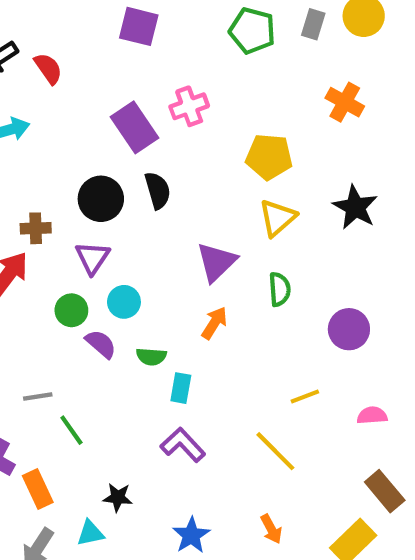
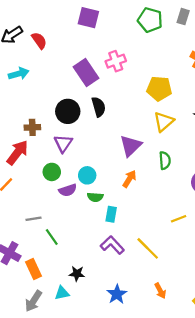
cyan circle: (124, 302) -> (87, 175), moved
purple semicircle: (101, 344) -> (68, 190), turned 120
yellow line: (275, 451) -> (148, 248), moved

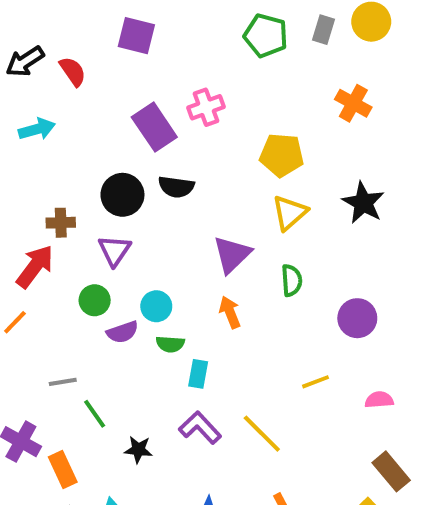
purple square: (88, 18) -> (136, 36), moved
black semicircle: (99, 107) -> (176, 187), turned 114
orange arrow: (129, 179) -> (230, 312), turned -54
black star: (77, 274) -> (138, 450), moved

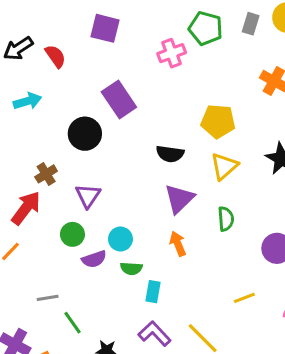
pink cross: (206, 107) -> (172, 53), moved
black semicircle: (176, 187) -> (170, 154), moved
black circle: (122, 195) -> (85, 134), moved
brown cross: (61, 223) -> (46, 174), turned -30

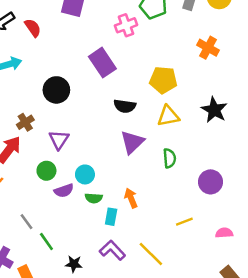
purple rectangle: (119, 100) -> (102, 63), moved
yellow triangle: (224, 166) -> (168, 116), turned 30
orange arrow: (178, 244) -> (131, 198), moved
gray line: (48, 298) -> (27, 222), turned 63

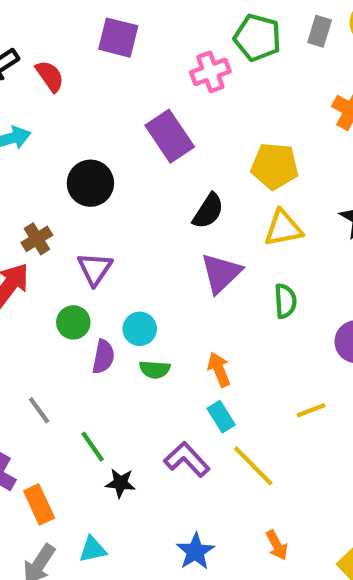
black semicircle: (125, 106) -> (208, 211), turned -65
purple semicircle: (64, 191) -> (103, 357), turned -60
cyan rectangle: (111, 217) -> (221, 417), moved, turned -42
green line: (46, 242) -> (93, 447), moved

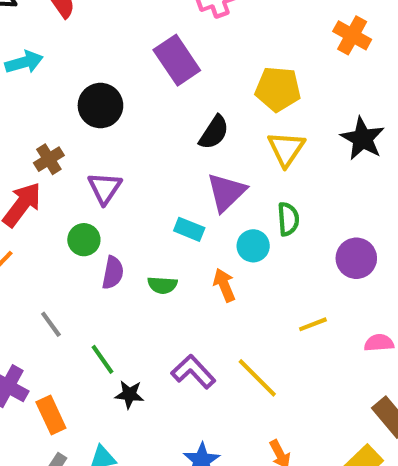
yellow triangle: (283, 228) -> (286, 149), turned -45
cyan circle: (140, 329) -> (253, 246), moved
cyan rectangle: (221, 417) -> (189, 229), moved, turned -36

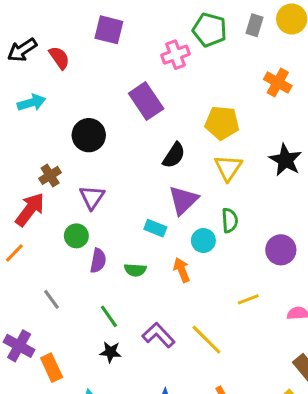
green line: (103, 359) -> (109, 316), moved

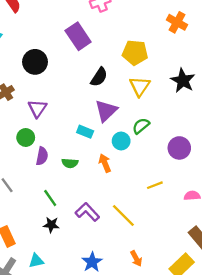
green semicircle: (230, 220) -> (141, 126), turned -126

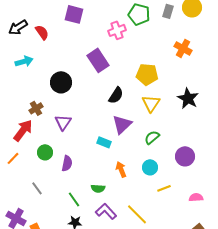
green circle: (26, 138) -> (45, 152), moved
cyan circle: (121, 141) -> (150, 167), moved
green semicircle: (70, 163) -> (98, 188), moved

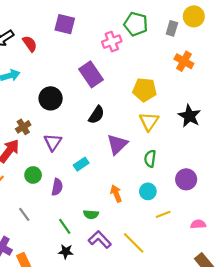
gray rectangle: (168, 11) -> (172, 28), moved
black semicircle: (116, 95) -> (96, 115), moved
green semicircle: (152, 137) -> (150, 159), turned -42
cyan rectangle: (104, 142) -> (81, 164), moved, turned -56

